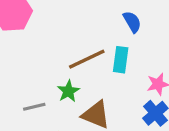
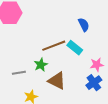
cyan rectangle: (121, 60) -> (75, 48), turned -63

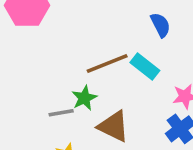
gray line: (19, 73) -> (61, 113), moved

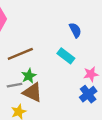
brown line: (107, 63) -> (20, 54), moved
brown triangle: (114, 126) -> (33, 92), moved

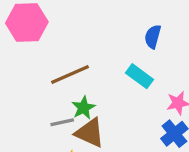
blue semicircle: (75, 30) -> (153, 37), turned -136

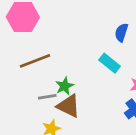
brown line: (70, 74) -> (35, 61), moved

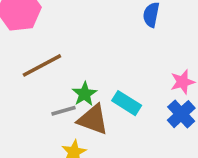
cyan rectangle: (110, 63) -> (127, 103), moved

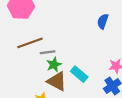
gray line: (64, 111) -> (48, 52), moved

